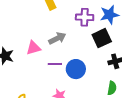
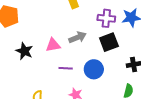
black square: (102, 38) -> (109, 42), moved
purple line: (55, 64) -> (66, 68), moved

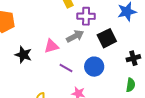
purple cross: (106, 18) -> (86, 16), moved
purple line: (66, 68) -> (66, 68), turned 32

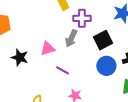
gray arrow: (75, 36) -> (71, 38), turned 144
blue circle: (94, 67) -> (106, 66), moved

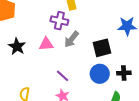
purple cross: (82, 18) -> (59, 21), moved
purple line: (63, 70) -> (63, 76), moved

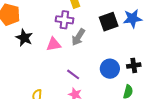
black star: (17, 47) -> (24, 38), moved
black square: (102, 48) -> (109, 22), moved

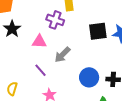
gray arrow: (78, 37) -> (62, 55), moved
purple line: (73, 74) -> (41, 70), moved

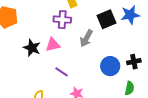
black star: (12, 29) -> (32, 48), moved
gray arrow: (62, 55) -> (86, 38), moved

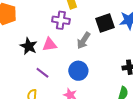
blue circle: (110, 66) -> (78, 71), moved
purple line: (62, 72) -> (42, 73), moved

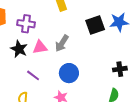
purple cross: (61, 20) -> (26, 24), moved
gray arrow: (84, 41) -> (62, 43), moved

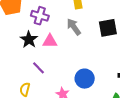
gray arrow: (62, 43) -> (74, 27), moved, turned 102
blue circle: (69, 73) -> (85, 79), moved

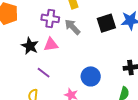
purple cross: (40, 16) -> (50, 18), moved

